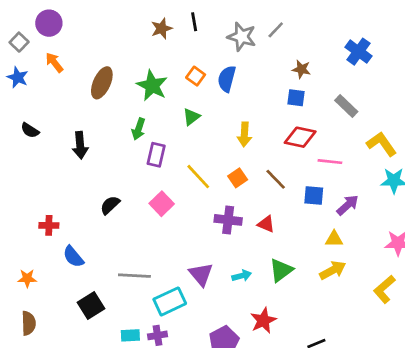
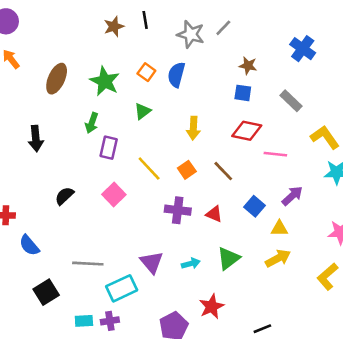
blue square: (314, 196) -> (255, 206), moved, turned 36

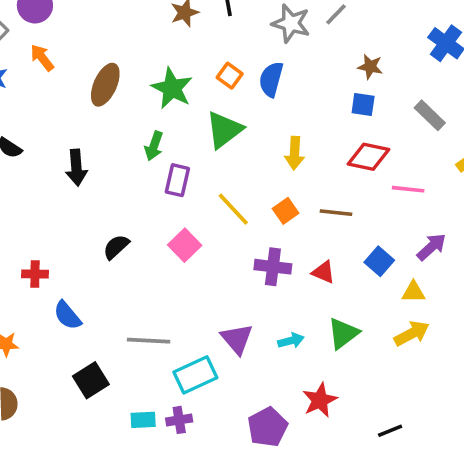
green triangle: (143, 111) -> (224, 130), size x1.6
brown line: (223, 171) -> (336, 213), turned -40

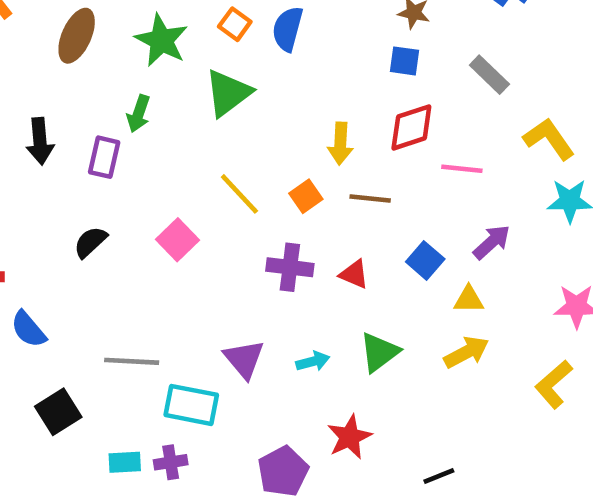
yellow arrow: (295, 153) -> (340, 143), moved
red diamond: (368, 157) -> (411, 127), turned -30
purple rectangle: (177, 180) -> (104, 157), moved
cyan rectangle: (195, 375) -> (191, 405), turned 36

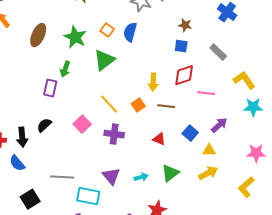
black arrow: (40, 141) -> (22, 137), moved
purple cross: (290, 267) -> (114, 134), moved

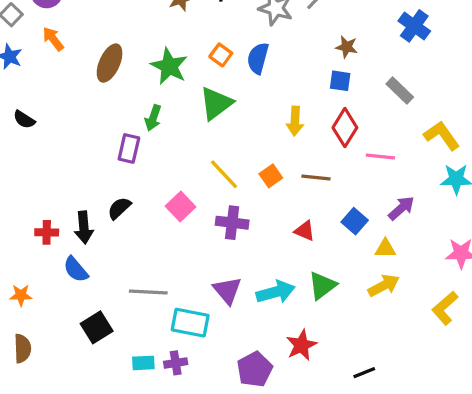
red diamond: (184, 75) -> (345, 128), turned -40
yellow arrow: (153, 82) -> (295, 121), moved
cyan arrow: (141, 177) -> (276, 292), size x1.6

